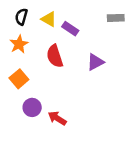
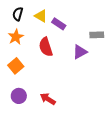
gray rectangle: (116, 18) -> (97, 35), moved
purple circle: (32, 107) -> (19, 96), moved

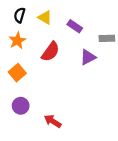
purple rectangle: (59, 24) -> (75, 26), moved
red semicircle: (46, 47) -> (50, 52), turned -126
red arrow: (48, 99) -> (53, 121), moved

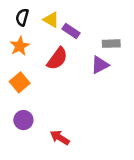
purple rectangle: (75, 26) -> (71, 31), moved
gray rectangle: (107, 38) -> (111, 44), moved

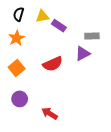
yellow triangle: (51, 20) -> (42, 16), turned -40
red semicircle: (57, 59) -> (53, 64), moved, turned 30

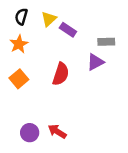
yellow triangle: (42, 16) -> (49, 19), turned -32
red semicircle: (53, 64) -> (61, 74), turned -48
purple circle: (20, 99) -> (30, 133), moved

